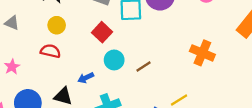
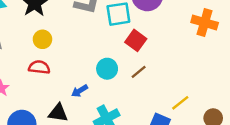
red square: (102, 32) -> (136, 40), moved
orange cross: (202, 53) -> (205, 23), moved

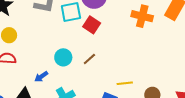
red square: (136, 40) -> (92, 25), moved
yellow line: (180, 103) -> (125, 83), turned 35

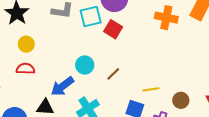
brown line: (89, 59) -> (113, 74), moved
blue arrow: (41, 77) -> (62, 86), size x1.6

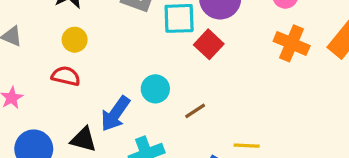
blue arrow: (62, 86) -> (115, 114), turned -30

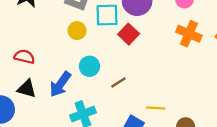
yellow circle: (75, 40) -> (77, 31), moved
black triangle: (83, 140) -> (27, 89), moved

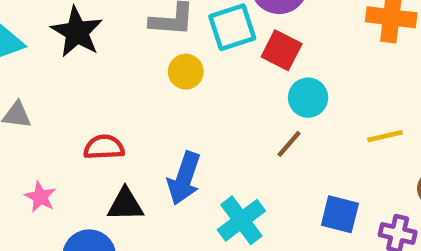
cyan circle: (89, 66) -> (308, 98), moved
yellow line: (156, 108) -> (385, 136), moved

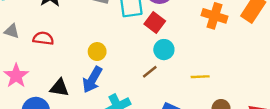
yellow circle: (186, 72) -> (97, 52), moved
red semicircle: (104, 147) -> (43, 38), moved
pink star: (40, 197) -> (16, 76), size x1.5

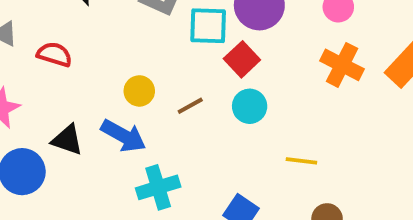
brown line: (150, 72) -> (190, 106), moved
blue arrow: (92, 80) -> (124, 136), turned -100

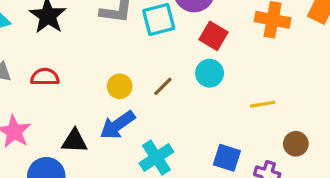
red square: (242, 59) -> (213, 36), moved
blue arrow: (124, 136) -> (118, 125), turned 132

